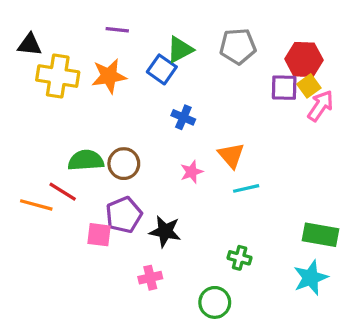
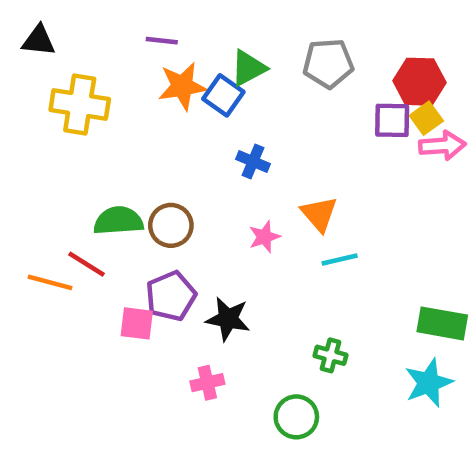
black triangle: (30, 45) -> (39, 41), moved
orange star: (109, 76) -> (182, 86), moved
pink arrow: (320, 106) -> (442, 146), turned 52

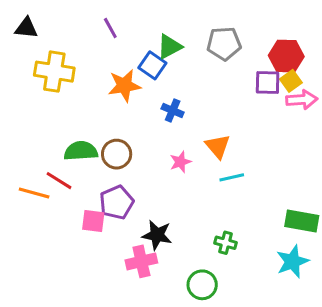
purple line: (162, 41) -> (110, 28), turned 55
orange star: (182, 86) -> (124, 86), moved
black star: (228, 319) -> (157, 235), moved
pink cross: (207, 383) -> (141, 261), size x1.4

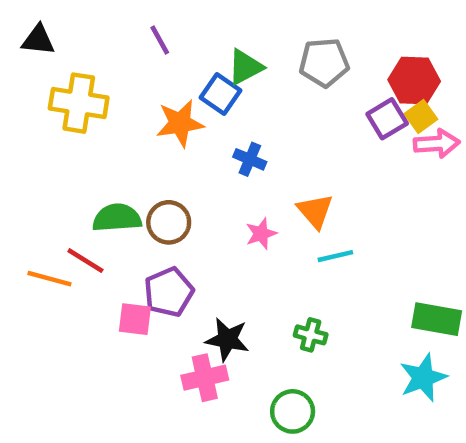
purple square: (268, 82) -> (387, 119), turned -32
green cross: (226, 243) -> (311, 335), moved

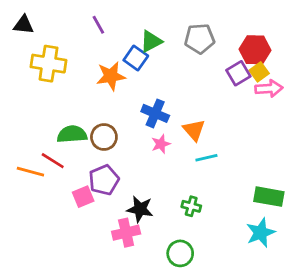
blue cross: (250, 159) -> (155, 113), moved, size x1.4
pink square: (135, 319) -> (83, 197), turned -30

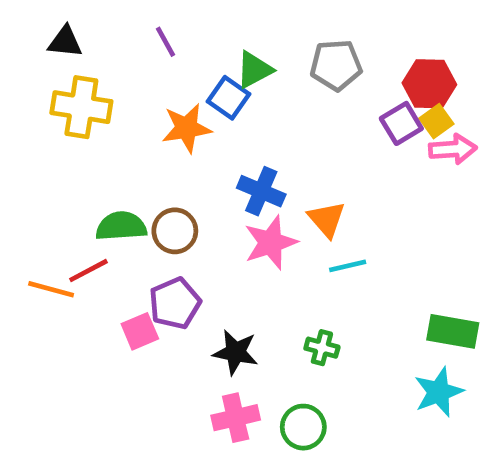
black triangle: (24, 25) -> (65, 42), moved
pink star: (161, 144) -> (271, 243), size x1.6
red line: (53, 161) -> (88, 271), turned -60
pink cross: (126, 233) -> (236, 418), moved

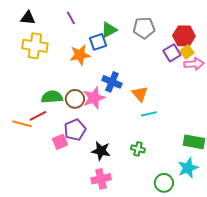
blue square: (229, 98) -> (98, 42), turned 36
pink star: (271, 243) -> (94, 98), moved
green circle: (303, 427) -> (164, 183), moved

